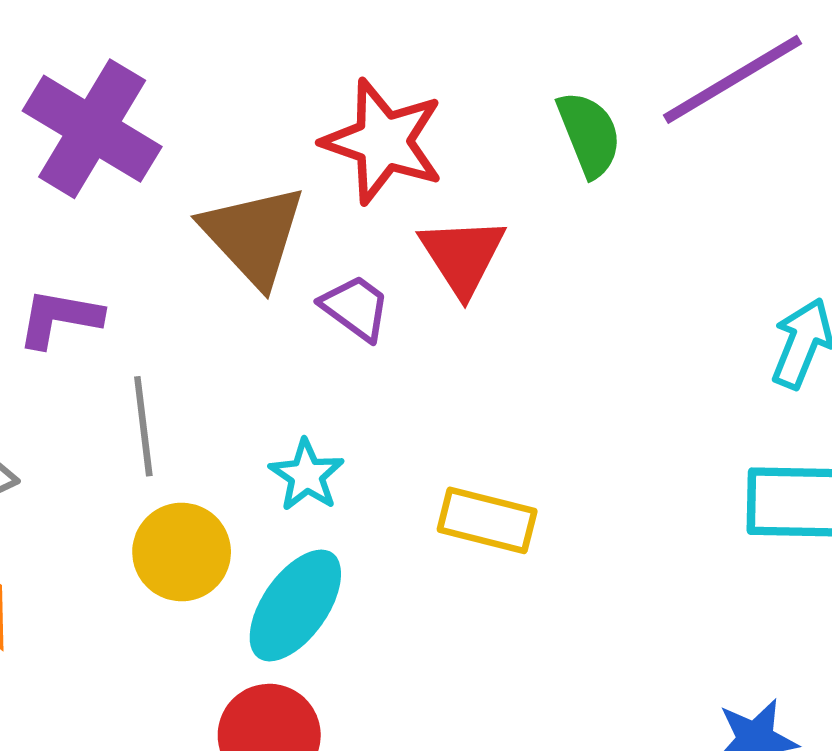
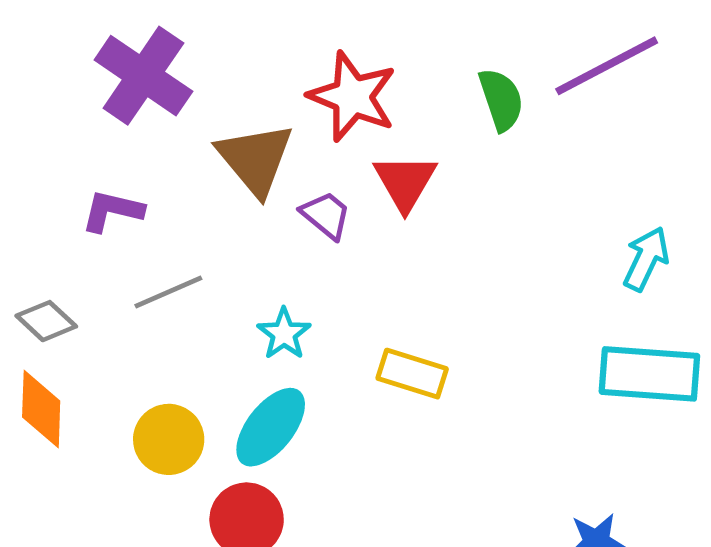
gray line: (143, 426) -> (168, 292), turned 70
yellow circle: (182, 552) -> (169, 439), moved

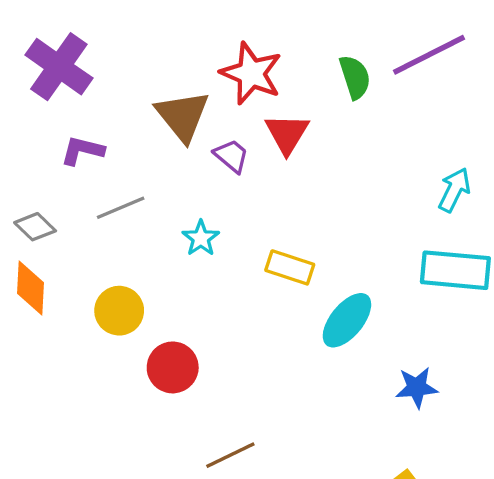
purple cross: (143, 76) -> (59, 67), moved
cyan ellipse: (271, 427) -> (347, 320), moved

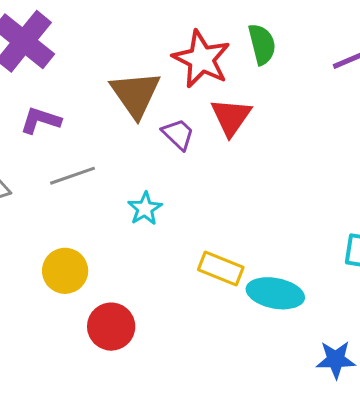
green semicircle: (355, 77) -> (262, 44), moved
yellow rectangle: (290, 267) -> (221, 269), moved
cyan ellipse: (347, 320) -> (275, 293), turned 58

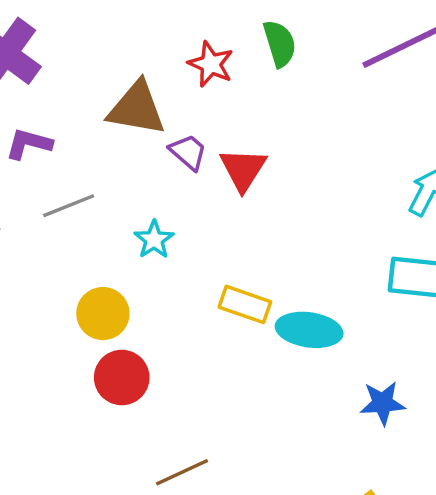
red star: (201, 59) -> (211, 64), size x0.7
brown triangle: (135, 94) -> (137, 108), turned -42
red triangle: (231, 117) -> (243, 169), moved
yellow circle: (65, 271) -> (103, 314), moved

